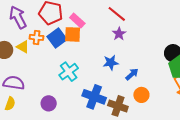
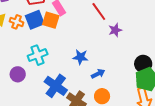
purple star: (119, 34) -> (115, 30), moved
orange cross: (37, 37) -> (17, 22), moved
purple circle: (49, 103) -> (18, 74), moved

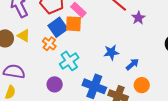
orange cross: (17, 22) -> (49, 44), moved, turned 32

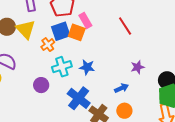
purple star: (138, 18) -> (138, 67), moved
yellow triangle: (24, 36) -> (26, 29), size x1.5
blue star: (111, 52) -> (87, 67), moved

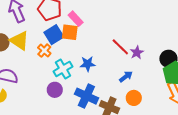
red line: (125, 26) -> (120, 47), moved
purple circle: (41, 85) -> (55, 90), moved

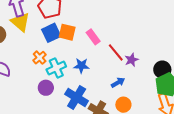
pink rectangle: (76, 19) -> (93, 37), moved
yellow triangle: (19, 41) -> (20, 22), moved
orange cross: (44, 51) -> (40, 58), moved

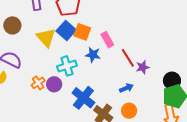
yellow triangle: (20, 22) -> (46, 38), moved
blue square: (51, 33) -> (66, 30), turned -30
orange cross: (40, 58) -> (38, 83), moved
blue star: (81, 66) -> (93, 55), moved

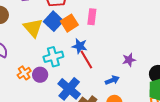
orange square: (82, 32) -> (69, 23), turned 36
pink rectangle: (107, 40) -> (92, 17), moved, turned 35
red line: (128, 58) -> (86, 59), moved

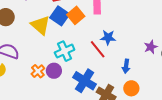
blue star: (80, 46) -> (108, 38), moved
purple star: (129, 60) -> (151, 47), moved
blue arrow: (112, 80) -> (126, 66), turned 128

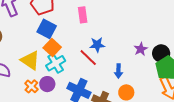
orange square: (76, 15) -> (52, 47), moved
yellow triangle: (40, 25) -> (30, 60), moved

